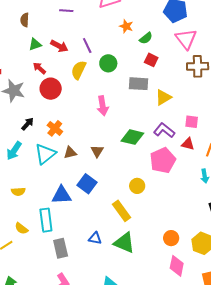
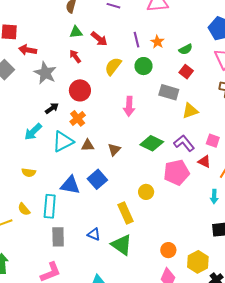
orange star: (126, 26) -> (157, 42), moved
purple line: (87, 45) -> (137, 40), moved
red circle: (51, 89) -> (80, 90), moved

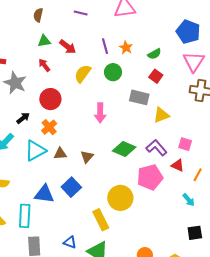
yellow circle: (146, 192) -> (120, 198), size x1.6
cyan arrow: (214, 197) -> (189, 200), turned -40

